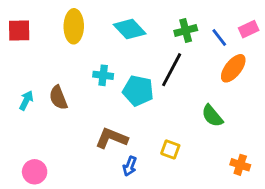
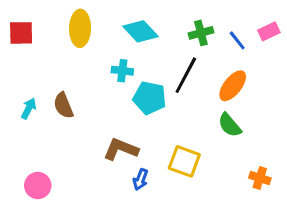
orange ellipse: (233, 68) -> (233, 86), moved
cyan cross: (103, 75) -> (122, 71), moved
yellow square: (170, 149) -> (184, 161), size x1.5

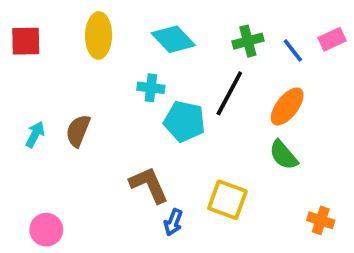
brown semicircle: (63, 105) -> (78, 131), turned 44
brown L-shape: (121, 149) -> (149, 185), turned 44

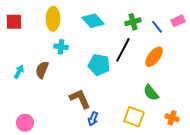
cyan cross: (151, 88) -> (61, 47), moved
green semicircle: (283, 155) -> (151, 93), moved
yellow square: (227, 200) -> (134, 117), moved

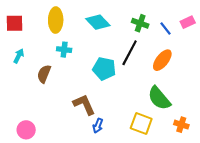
green cross: (133, 22) -> (140, 23), turned 35
cyan arrow: (19, 72) -> (19, 56), moved
green semicircle: (151, 93) -> (159, 98), size x1.4

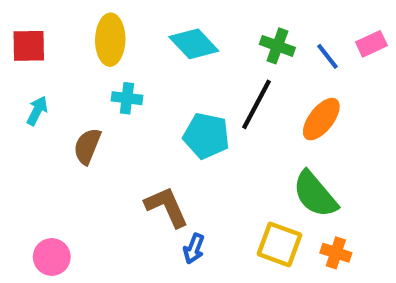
orange cross: (181, 125) -> (336, 253), moved

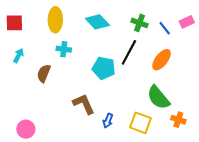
blue arrow: (194, 249) -> (108, 121), moved
orange cross: (336, 253) -> (178, 120), moved

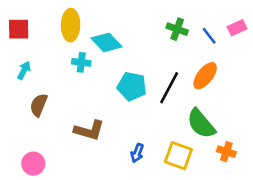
cyan diamond: (97, 22) -> (107, 42), moved
black line: (129, 52) -> (169, 88), moved
brown semicircle: (44, 73) -> (39, 105), moved
brown L-shape: (84, 104) -> (89, 130), moved, turned 130

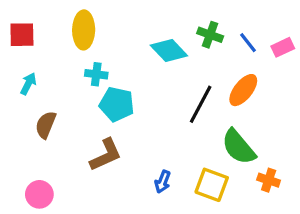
pink rectangle: (237, 28) -> (283, 47), moved
cyan diamond: (107, 42) -> (169, 51), moved
cyan pentagon: (132, 86) -> (117, 104), moved
brown L-shape: (89, 130) -> (106, 155), turned -40

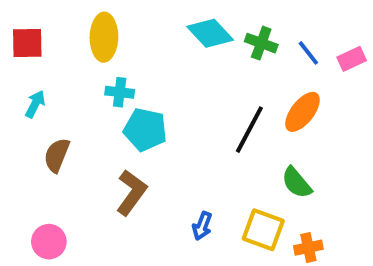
cyan diamond: (169, 51) -> (210, 33), moved
green semicircle: (239, 147) -> (297, 183), size x0.7
brown L-shape: (106, 155) -> (131, 192), turned -30
orange cross: (269, 180) -> (308, 248), moved, turned -30

